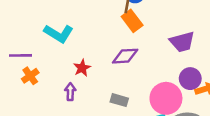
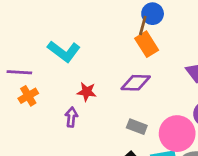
red star: (82, 68) -> (87, 92), turned 30
gray rectangle: (119, 100) -> (137, 127), moved

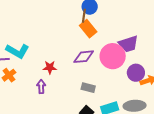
cyan L-shape: (64, 51) -> (17, 51), moved
pink circle: (177, 134) -> (113, 56), moved

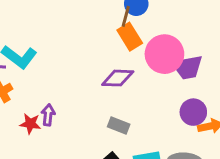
pink circle: (113, 56) -> (164, 54), moved
red star: (50, 67) -> (30, 124), moved

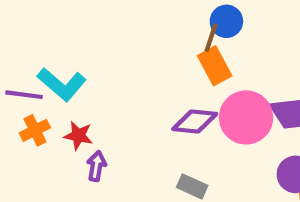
pink circle: (164, 54) -> (246, 117), moved
red star: (30, 124) -> (78, 136), moved

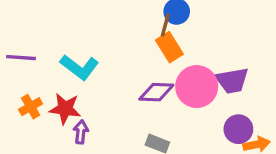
cyan L-shape: (62, 84) -> (80, 67), moved
purple line: (24, 95) -> (21, 58), moved
red star: (78, 136) -> (65, 109), size x1.4

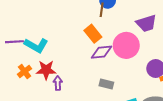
orange rectangle: (169, 47) -> (93, 34), moved
cyan L-shape: (80, 67) -> (36, 45), moved
purple trapezoid: (232, 80) -> (146, 23), moved

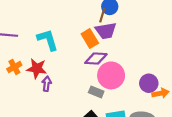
purple trapezoid: (146, 23) -> (106, 31), moved
cyan L-shape: (36, 45) -> (48, 40), moved, turned -145
pink circle: (126, 45) -> (111, 75), moved

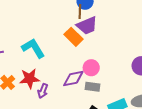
purple diamond: (96, 59) -> (73, 78), moved
pink circle: (111, 75) -> (91, 68), moved, size x0.6
purple arrow: (47, 84) -> (43, 91), turned -152

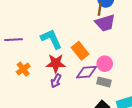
orange rectangle: (73, 37) -> (80, 51), moved
red star: (30, 79) -> (56, 63), moved

